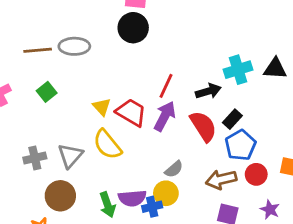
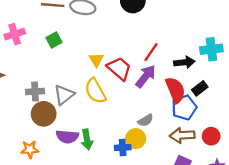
blue pentagon: (240, 145) -> (184, 108), moved
brown circle: (60, 196) -> (44, 114), moved
purple semicircle: (132, 198) -> (67, 137), moved

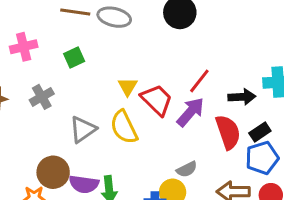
gray cross: (35, 92) -> (42, 97), moved, turned -30
blue pentagon: (184, 108) -> (262, 158), moved
brown circle: (44, 114) -> (53, 172), moved

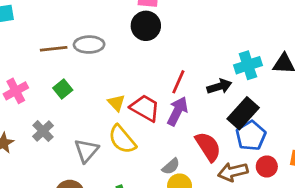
red semicircle: (228, 132) -> (208, 147), moved
black rectangle: (260, 132) -> (243, 113), size x1.6
gray semicircle: (187, 169) -> (171, 166), moved

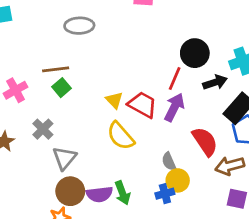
black circle: (146, 26) -> (195, 53), moved
gray ellipse: (89, 45) -> (79, 26), moved
brown line: (54, 49) -> (56, 69), moved
gray triangle: (86, 151) -> (64, 158), moved
gray semicircle: (171, 166) -> (169, 162), turned 108

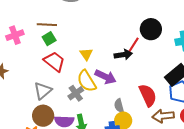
black arrow: (215, 82) -> (123, 55), moved
red trapezoid: (142, 105) -> (54, 62), moved
purple arrow: (174, 107) -> (106, 77), moved, turned 80
gray cross: (43, 129) -> (76, 93), moved

